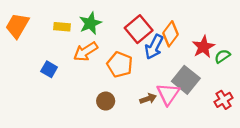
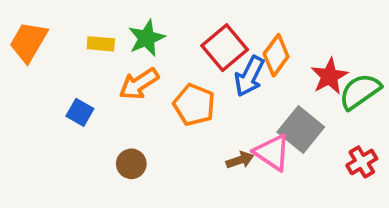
green semicircle: (222, 56) -> (360, 91), size x1.6
pink triangle: (168, 94) -> (272, 152), turned -30
brown circle: (106, 101) -> (131, 164), moved

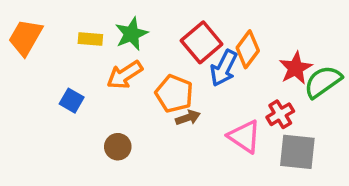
gray square: (301, 130) -> (297, 152), moved, turned -33
brown arrow: (240, 160) -> (188, 118), moved
red cross: (362, 162) -> (280, 114), moved

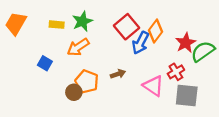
orange pentagon: (174, 94) -> (87, 82), moved

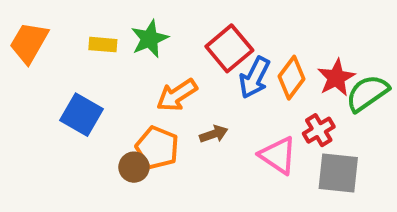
orange diamond: (156, 31) -> (291, 78), moved
orange arrow: (78, 47) -> (177, 95), moved
blue square: (45, 63) -> (81, 115), size x1.5

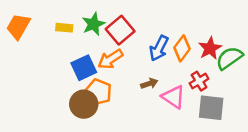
red square: (229, 48) -> (120, 30), moved
blue square: (81, 115) -> (84, 68), moved, turned 35
brown arrow: (214, 134) -> (149, 83), moved
brown circle: (134, 167) -> (84, 104), size x1.5

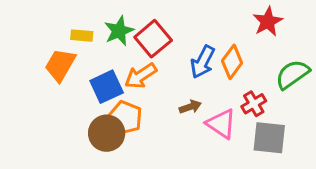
orange trapezoid: (18, 26) -> (60, 65), moved
red star: (210, 48) -> (268, 22), moved

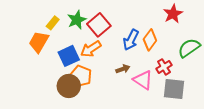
yellow rectangle: (82, 36) -> (53, 23), turned -56

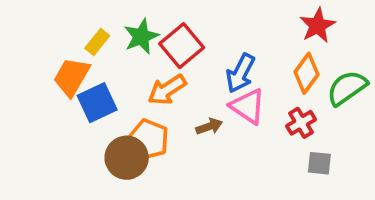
orange diamond: (150, 40) -> (307, 73), moved
blue square: (69, 56) -> (97, 103), moved
brown arrow: (123, 69) -> (209, 126), moved
pink triangle: (143, 80) -> (248, 106), moved
gray square: (174, 89) -> (319, 163), size x0.6

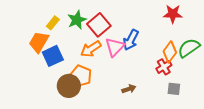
red star: (318, 25) -> (173, 14), turned 30
orange diamond: (307, 73) -> (170, 52), moved
pink triangle: (248, 106) -> (115, 47), moved, turned 40
brown arrow: (209, 126) -> (129, 89), moved

